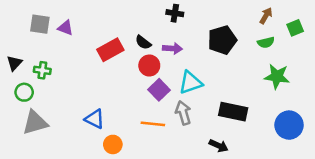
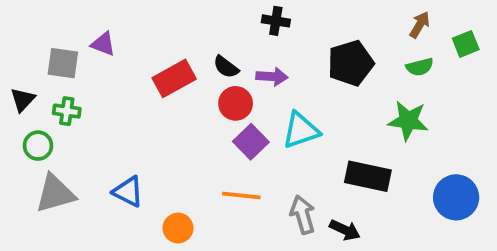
gray square: (40, 24) -> (63, 63), moved
green star: (277, 76) -> (408, 121), moved
gray arrow: (183, 113) -> (303, 215), moved
blue triangle: (95, 119) -> (128, 192), moved

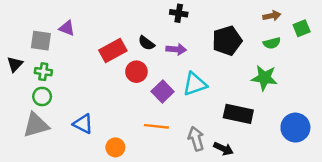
brown arrow: (420, 25) -> (272, 16), turned 49
red circle: (236, 103) -> (136, 72), moved
green circle: (38, 146) -> (42, 96), moved

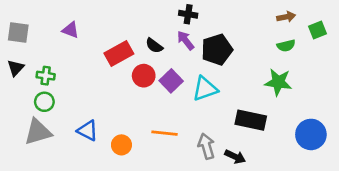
gray square: (41, 41) -> (18, 33), moved
black pentagon: (227, 41) -> (217, 50), moved
purple arrow: (176, 49) -> (185, 40), moved, turned -132
purple square: (163, 92) -> (171, 81), moved
orange circle: (115, 147) -> (121, 145), moved

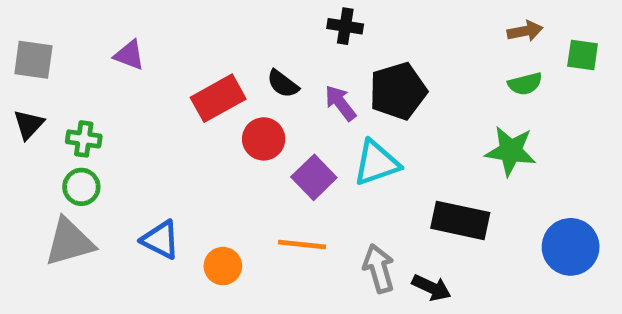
green square: (317, 30) -> (583, 55), turned 30
purple arrow: (185, 40) -> (340, 103), moved
purple square: (171, 81) -> (314, 177), moved

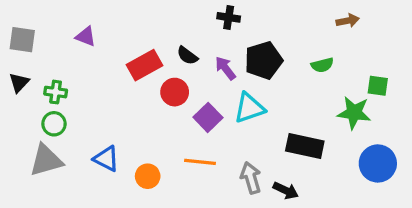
green square: (583, 55) -> (378, 86), moved
green semicircle: (525, 84) -> (322, 65), moved
green star: (511, 151) -> (354, 113), moved

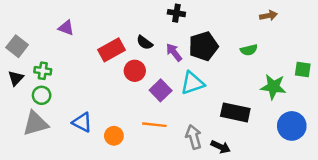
gray square: (22, 40) -> (17, 46), moved, turned 30
black triangle: (19, 83) -> (16, 78), moved
green square: (378, 86) -> (303, 70), moved

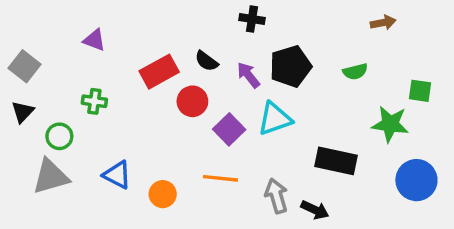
green square: (303, 70) -> (420, 91), moved
green cross: (43, 71) -> (94, 101), moved

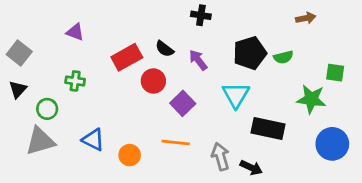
black pentagon: (290, 66) -> (250, 53), moved
cyan triangle: (275, 119) -> (236, 95), moved, turned -40

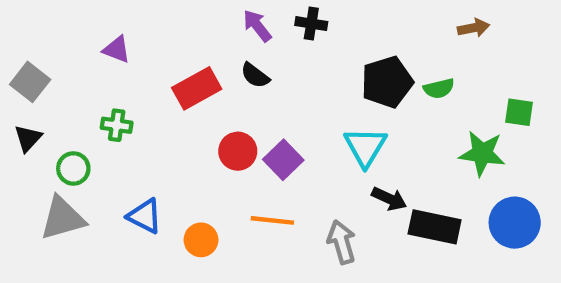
purple arrow: (198, 60) -> (257, 26), moved
red circle: (153, 81) -> (238, 151), moved
black rectangle: (268, 128) -> (435, 227), moved
black arrow: (251, 168) -> (389, 199), moved

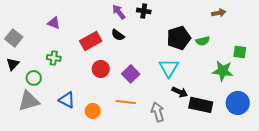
red circle: (238, 151) -> (101, 69), moved

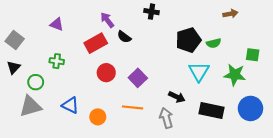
purple arrow: (119, 12) -> (107, 20), moved
cyan triangle: (169, 68) -> (199, 72), moved
black arrow: (180, 92) -> (177, 97), moved

